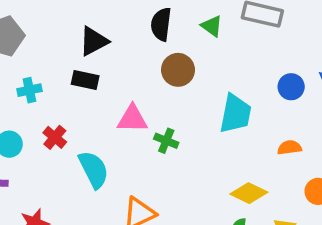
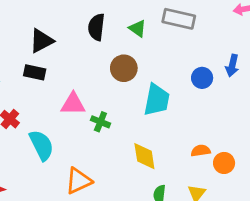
brown circle: (178, 70) -> (124, 68), moved
orange semicircle: (289, 148) -> (201, 151), moved
yellow diamond: (249, 193) -> (144, 156), moved, turned 56

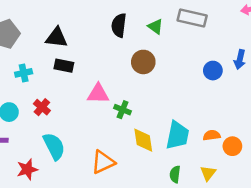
black triangle: (41, 41) -> (57, 38), moved, turned 35
cyan trapezoid: (157, 100) -> (177, 135), moved
cyan semicircle: (41, 145) -> (54, 146), moved
yellow diamond: (144, 156) -> (143, 140), moved

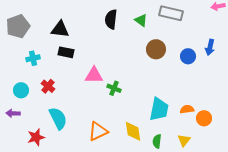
brown circle: (143, 62) -> (156, 49), moved
yellow diamond: (143, 140) -> (133, 131), moved

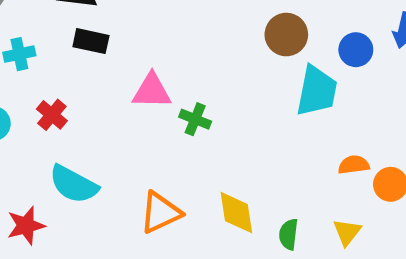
cyan trapezoid: (159, 109) -> (317, 91), moved
cyan semicircle: (58, 118) -> (74, 184), turned 145

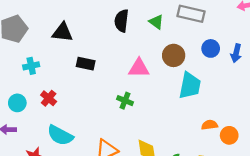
black rectangle: (91, 41) -> (86, 64), moved
blue circle: (356, 50) -> (211, 48), moved
pink triangle: (152, 91) -> (139, 68), moved

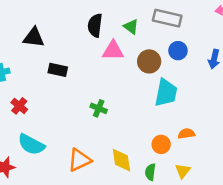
blue circle: (211, 48) -> (178, 51), moved
pink triangle: (139, 68) -> (113, 51), moved
orange circle: (229, 135) -> (161, 144), moved

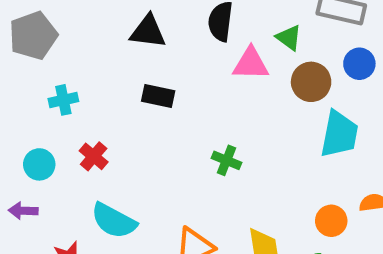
green triangle: (131, 27) -> (289, 38), moved
black triangle: (34, 37) -> (148, 32), moved

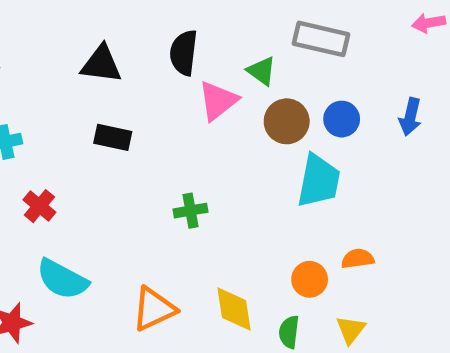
pink triangle: (251, 64) -> (218, 101), turned -39
blue circle: (359, 64) -> (342, 119), moved
green cross: (226, 160) -> (191, 211), turned -32

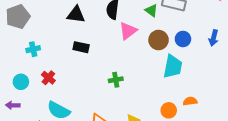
green triangle: (261, 71) -> (151, 10), moved

